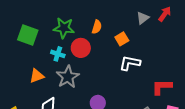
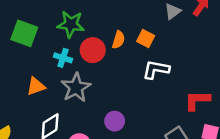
orange semicircle: (97, 27) -> (118, 40), moved
orange square: (122, 39) -> (146, 38), turned -32

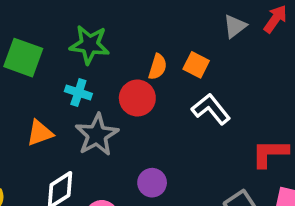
red circle: (93, 50) -> (137, 98), moved
white L-shape: (156, 69) -> (211, 109), turned 40

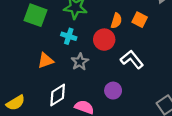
white L-shape: (211, 109) -> (132, 59), moved
gray star: (97, 135) -> (80, 62), size x0.7

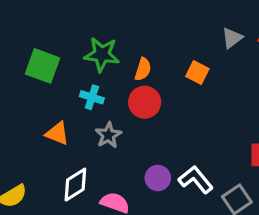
orange semicircle: (116, 21) -> (143, 69), moved
white L-shape: (132, 59) -> (196, 180), moved
orange triangle: (45, 61) -> (57, 133), turned 42

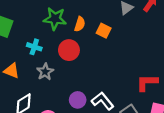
green star: (102, 54) -> (55, 19), moved
orange semicircle: (143, 69) -> (80, 24), moved

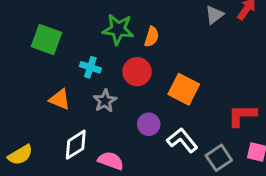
orange square: (104, 31) -> (184, 89), moved, size x1.5
purple circle: (78, 100) -> (149, 124), moved

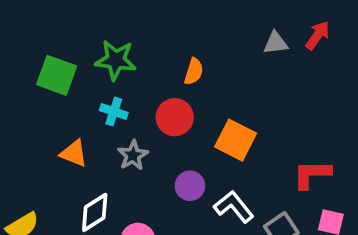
gray triangle: (214, 15) -> (276, 43), turned 30
green star: (118, 29) -> (116, 60), moved

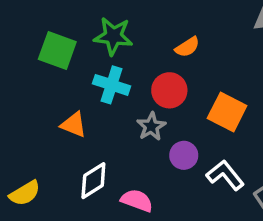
orange semicircle: (194, 71) -> (187, 47), turned 40
cyan cross: (114, 111) -> (112, 85), size x1.4
gray star: (133, 155) -> (151, 126), moved

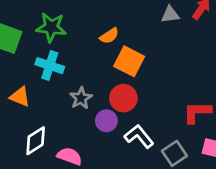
red circle: (169, 90) -> (123, 98), moved
orange square: (227, 112) -> (129, 61), moved

